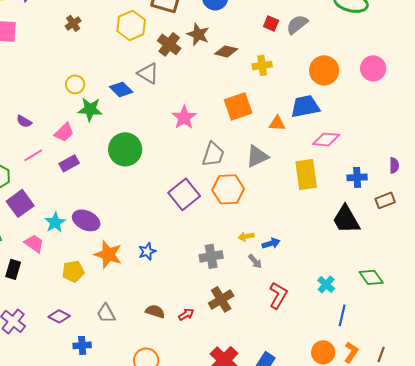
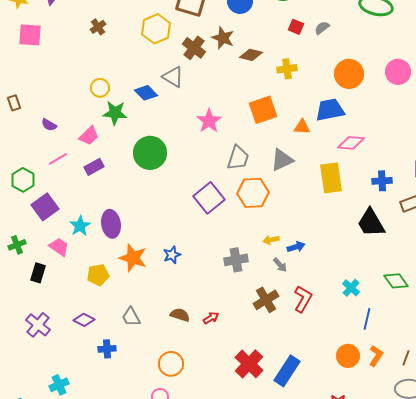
gray semicircle: (297, 24) -> (322, 28), size x0.7
purple ellipse: (86, 220) -> (111, 224), turned 56
brown cross: (221, 299) -> (266, 300), moved

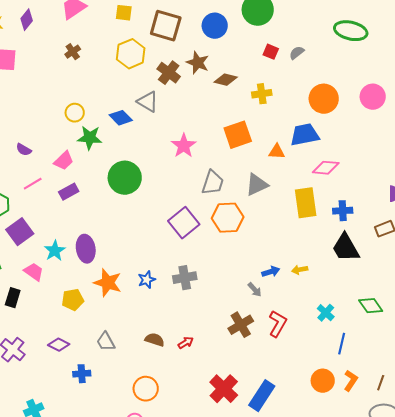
blue cross: (382, 181) -> (343, 211), moved
yellow arrow: (271, 240) -> (300, 270), moved
gray cross: (236, 260) -> (185, 278), moved

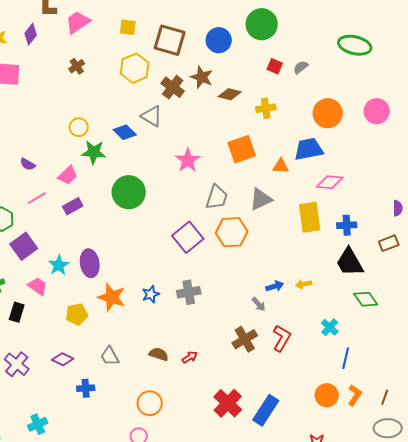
green diamond: (371, 306) -> (366, 299), moved

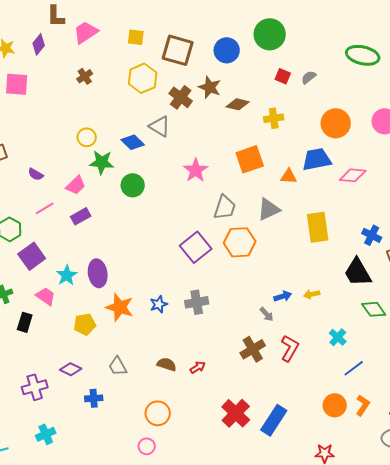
pink diamond: (330, 182) -> (353, 175), moved
green circle: (129, 192) -> (133, 185), moved, size x0.7
blue cross: (347, 225) -> (372, 235), moved, turned 30
blue line: (346, 358) -> (354, 368), turned 40
purple cross: (17, 364) -> (35, 387), moved, turned 35

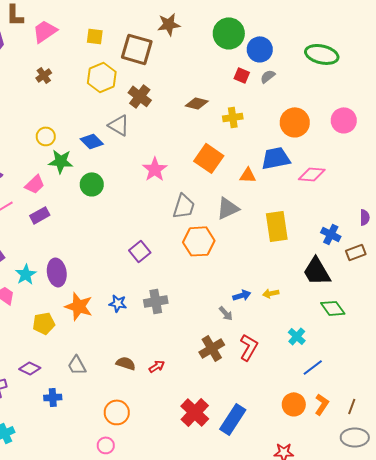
blue circle: (227, 50) -> (260, 49), moved
brown star: (210, 87) -> (169, 24), moved, turned -30
orange square: (250, 159) -> (209, 158), turned -36
purple square: (196, 247) -> (140, 251), moved, size x0.7
blue star: (159, 304) -> (118, 303), turned 30

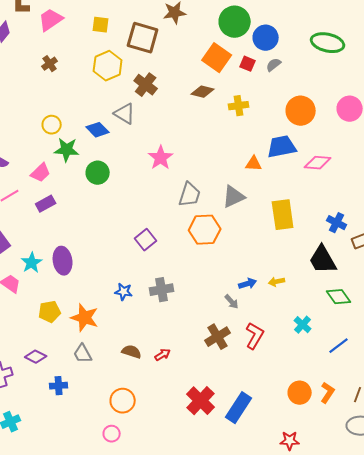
orange square: (209, 158) -> (217, 58), moved
orange star: (79, 306) -> (85, 318), moved
blue line: (313, 367) -> (339, 346), moved

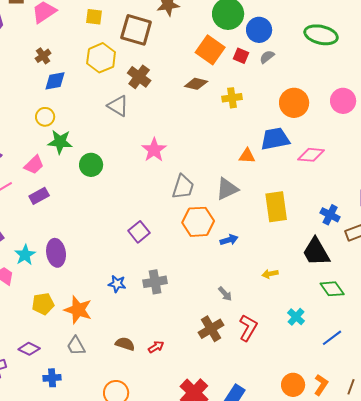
blue diamond: (98, 130) -> (55, 81), moved, turned -55
blue arrow: (248, 284) -> (229, 240), moved

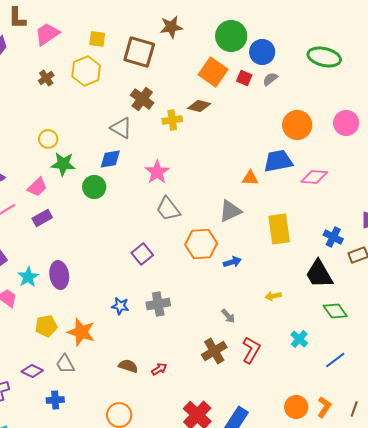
yellow hexagon: (101, 58) -> (86, 71), moved
blue diamond: (55, 81) -> (110, 159), moved
yellow cross: (232, 98) -> (172, 120), moved
gray trapezoid: (183, 187) -> (168, 209), moved, turned 124
gray trapezoid: (76, 346) -> (65, 364), moved

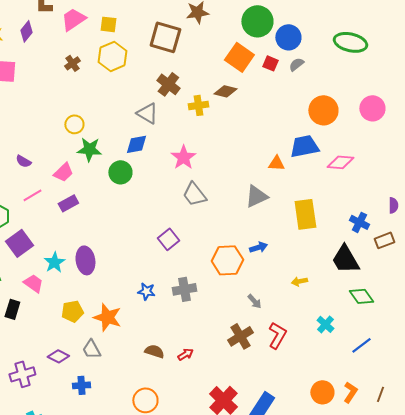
yellow square: (97, 39) -> (108, 24), moved
orange hexagon: (201, 244) -> (227, 260), moved

